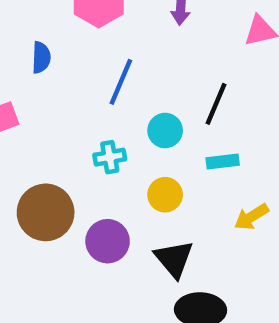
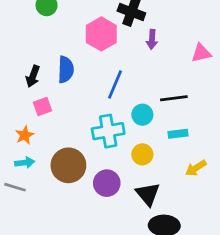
blue semicircle: (41, 57) -> (66, 69), size x1.4
black line: (216, 104) -> (174, 98), turned 60
cyan cross: (110, 157) -> (108, 131), size x1.6

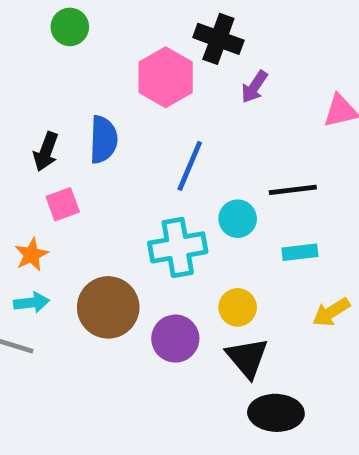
purple arrow: (152, 39) -> (254, 87), turned 30
yellow circle: (142, 154) -> (238, 307), moved

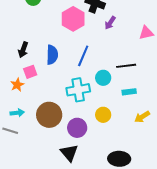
blue semicircle: (103, 140) -> (52, 55), moved
orange star: (31, 255) -> (17, 85), moved
black triangle: (247, 358) -> (69, 153), moved

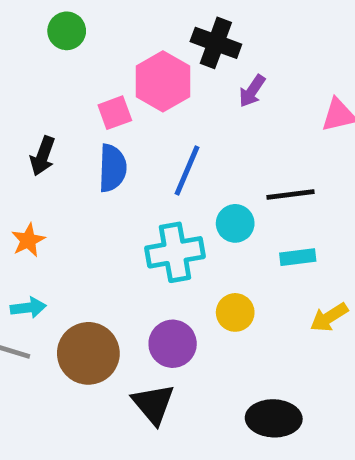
pink square: (30, 72) -> (115, 113), moved
brown circle: (49, 115) -> (88, 353), moved

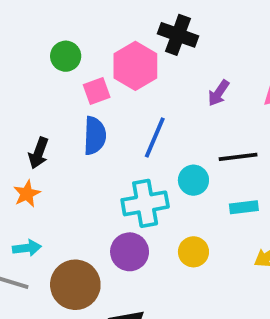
green circle: (67, 31) -> (66, 56), moved
purple arrow: (252, 91) -> (219, 93), moved
black arrow: (43, 156) -> (39, 153), moved
purple circle: (173, 344) -> (130, 252), moved

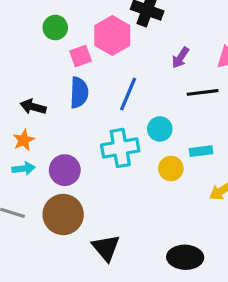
black arrow: (39, 153) -> (33, 107), turned 85
black line: (238, 157) -> (203, 92), moved
cyan arrow: (27, 248) -> (24, 169), moved
purple circle: (130, 252) -> (65, 170), moved
yellow circle: (193, 252) -> (171, 169), moved

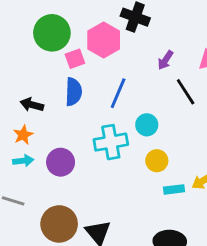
green circle: (55, 28) -> (52, 33), size x1.6
black line: (203, 92) -> (186, 92), turned 64
cyan rectangle: (201, 151) -> (174, 189), moved
brown circle: (63, 214) -> (59, 224), moved

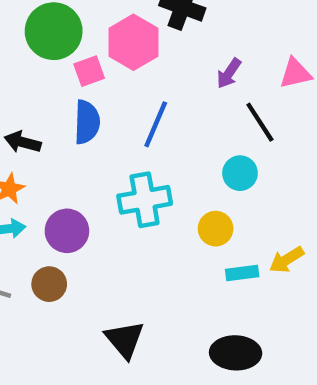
cyan circle: (147, 125) -> (240, 173), moved
brown circle: (59, 224) -> (49, 284), moved, size x0.6

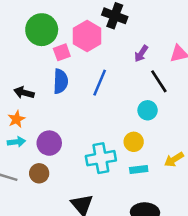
cyan cross: (145, 200) -> (101, 158), moved
cyan rectangle: (242, 273) -> (139, 170), moved

